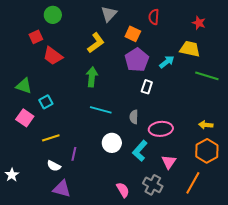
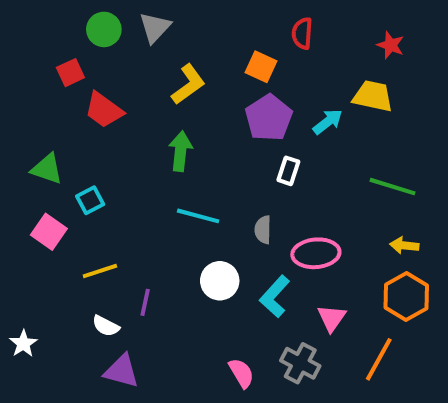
gray triangle: (109, 14) -> (155, 27), moved
green line: (207, 76) -> (393, 187), moved

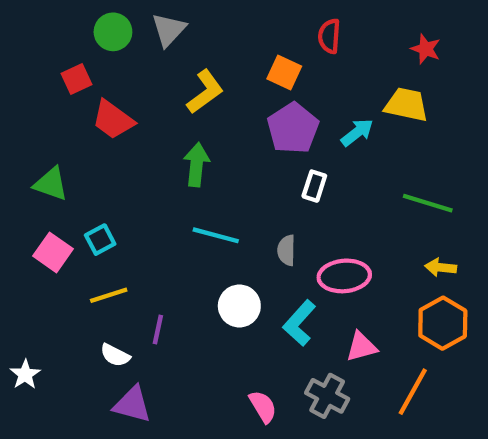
cyan square: (90, 200) -> (100, 240), moved
pink triangle: (332, 318) -> (361, 347), turned 40

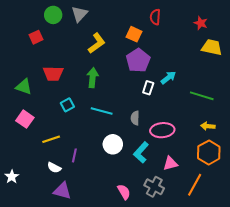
yellow trapezoid: (406, 105) -> (212, 47), moved
red trapezoid: (113, 120) -> (53, 74), moved, turned -35
cyan arrow: (357, 132) -> (168, 78), moved
cyan square: (100, 240) -> (67, 105), moved

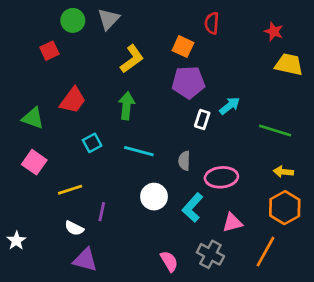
purple pentagon: (138, 60) -> (188, 82), turned 30
red trapezoid: (53, 74) -> (73, 100), turned -55

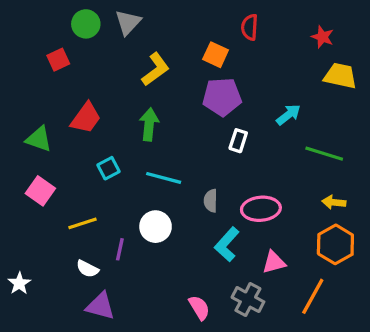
cyan arrow: (230, 106) -> (288, 115), moved
gray semicircle: (184, 161) -> (211, 201), moved
white circle: (154, 197) -> (156, 227), moved

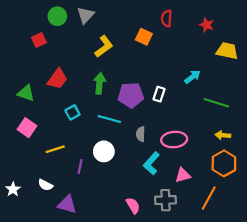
red star: (323, 37) -> (207, 25), moved
purple pentagon: (222, 97) -> (131, 95), moved
white semicircle: (87, 269) -> (45, 185), moved
gray cross: (248, 300) -> (165, 200), turned -30

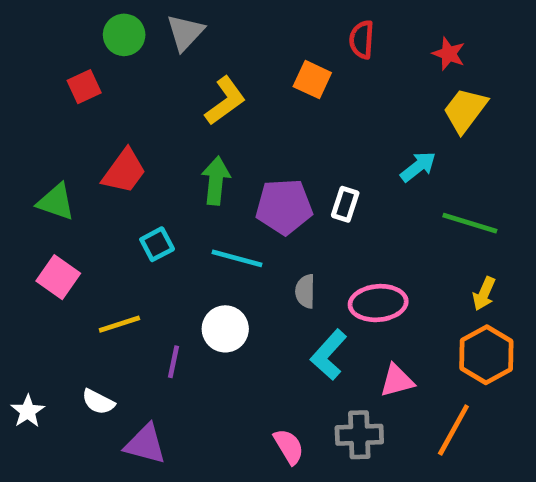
yellow trapezoid: (227, 51) -> (465, 110), moved, turned -65
yellow arrow: (223, 135) -> (484, 294), turned -72

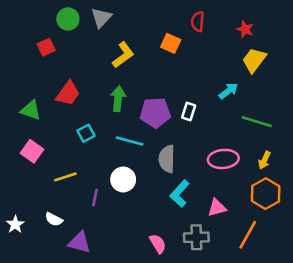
gray semicircle: (305, 291) -> (167, 159), size x1.5
pink ellipse: (378, 303) -> (223, 159), moved

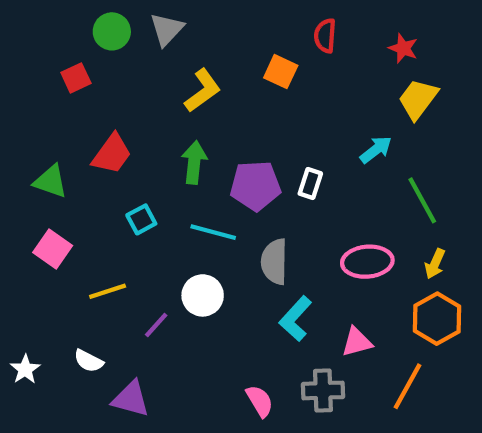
green line: (257, 122) -> (422, 200), turned 44
purple line: (95, 197) -> (156, 325), turned 30

